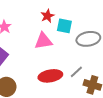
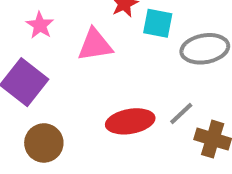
pink triangle: (43, 41) -> (95, 45), moved

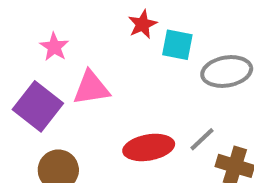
pink triangle: (95, 45) -> (91, 88), moved

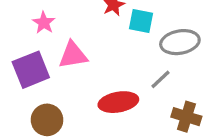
purple square: (38, 106) -> (31, 70), turned 30
gray line: (202, 139) -> (160, 79), moved

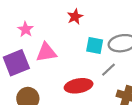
cyan square: (141, 21) -> (95, 45), moved

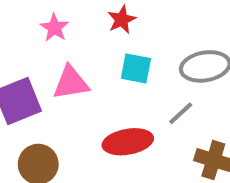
pink star: (26, 29) -> (55, 28), moved
cyan square: (95, 45) -> (136, 68), moved

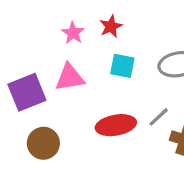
pink star: (55, 28) -> (73, 33), moved
gray line: (181, 113) -> (159, 117), moved

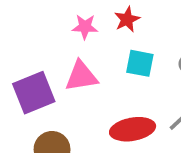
pink star: (73, 33) -> (85, 27), turned -30

